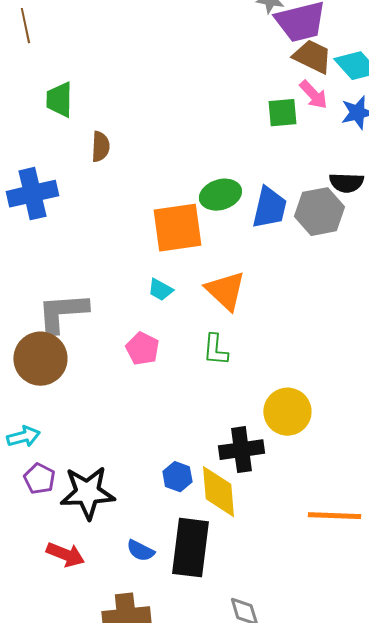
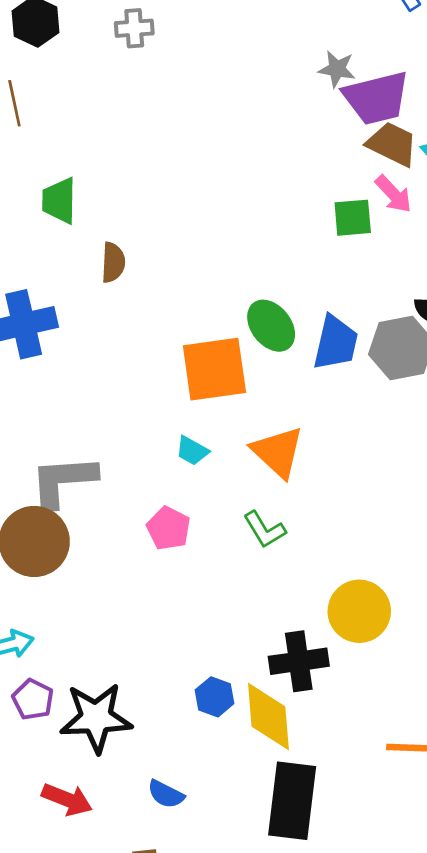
green ellipse: (220, 195) -> (271, 326), turned 69
green L-shape: (215, 350) -> (264, 530), turned -36
black rectangle: (190, 548) -> (292, 801), moved

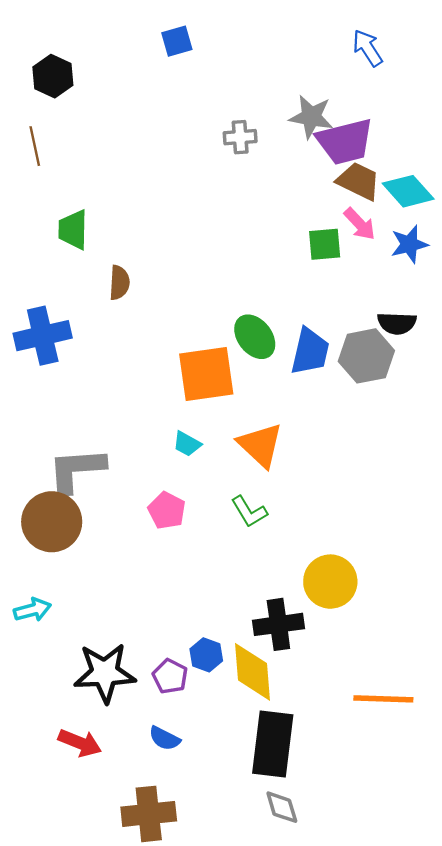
gray cross: (134, 28) -> (240, 137), moved
gray star: (337, 69) -> (311, 117), size x1.4
purple pentagon: (33, 699) -> (170, 676), moved

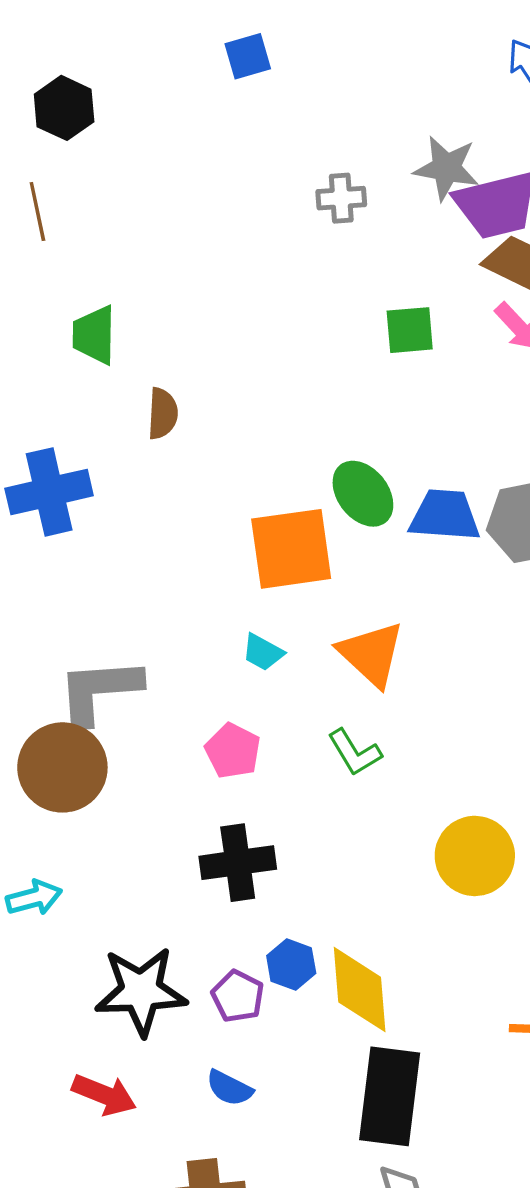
green square: (325, 244) -> (410, 330), moved
blue trapezoid: (310, 351) -> (445, 515), turned -99
black cross: (278, 624) -> (238, 863), moved

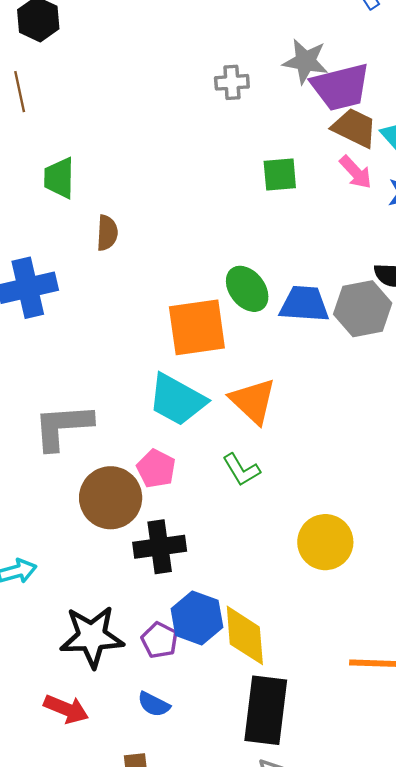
cyan trapezoid: (263, 652) -> (177, 400), size x2.0
brown circle: (62, 767) -> (111, 498), moved
blue hexagon: (291, 964) -> (197, 618), size x1.5

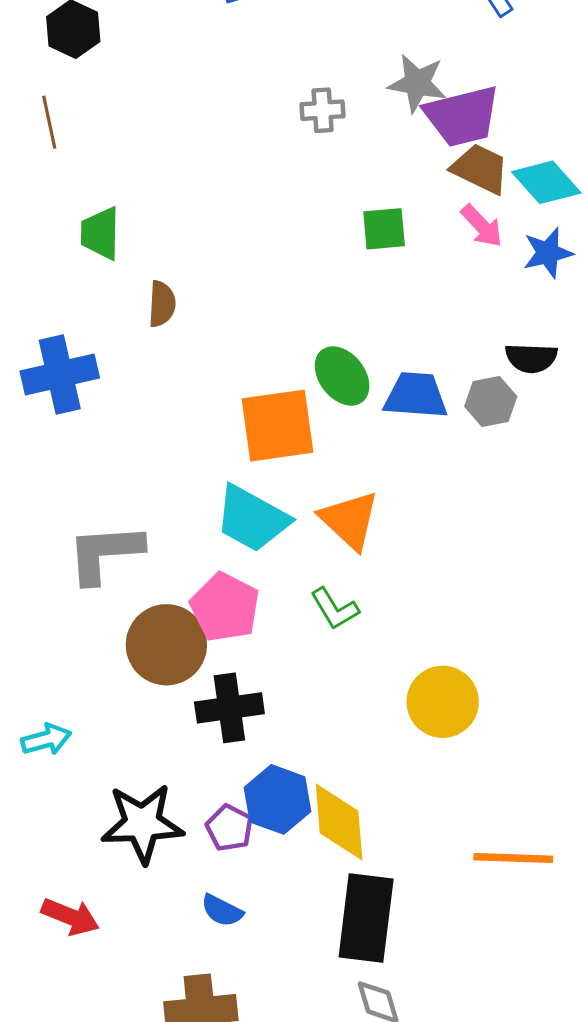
gray hexagon: (363, 309) -> (491, 402), size x0.7
pink pentagon: (156, 469) -> (225, 607), size x1.4
red arrow: (66, 709) -> (70, 917), moved

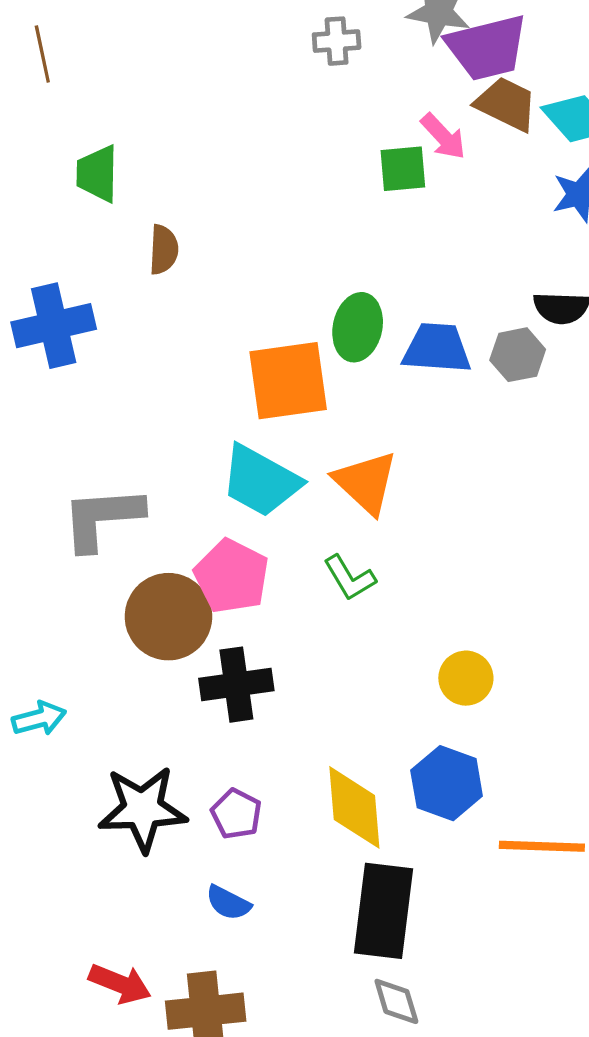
pink arrow: (482, 226) -> (443, 136), moved
green ellipse: (342, 376) -> (358, 327), turned 50
yellow circle: (443, 702) -> (466, 678), size x0.7
blue hexagon: (277, 799) -> (447, 783), moved
red arrow: (70, 917) -> (120, 984), moved

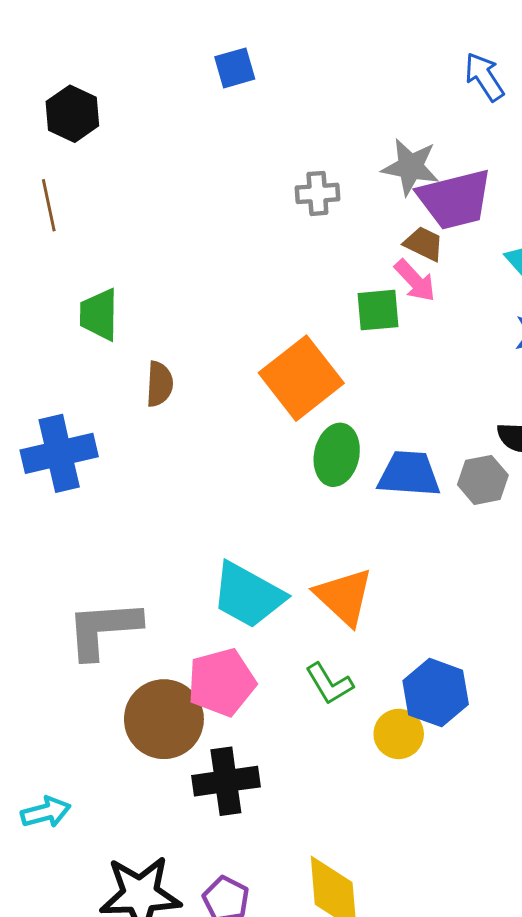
brown trapezoid: (506, 104) -> (424, 244), moved, size x0.7
orange square: (288, 381) -> (301, 378), moved, turned -30
pink pentagon: (231, 576) -> (221, 682), turned 30
yellow circle: (466, 678) -> (399, 734), moved
blue hexagon: (447, 783) -> (436, 693), moved

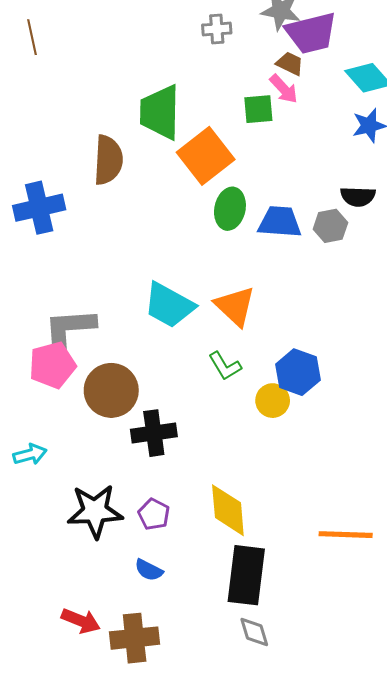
green trapezoid: (99, 315) -> (160, 112), moved, size x1.5
brown semicircle: (159, 384) -> (108, 160), size x1.6
pink pentagon: (221, 682) -> (52, 365), moved

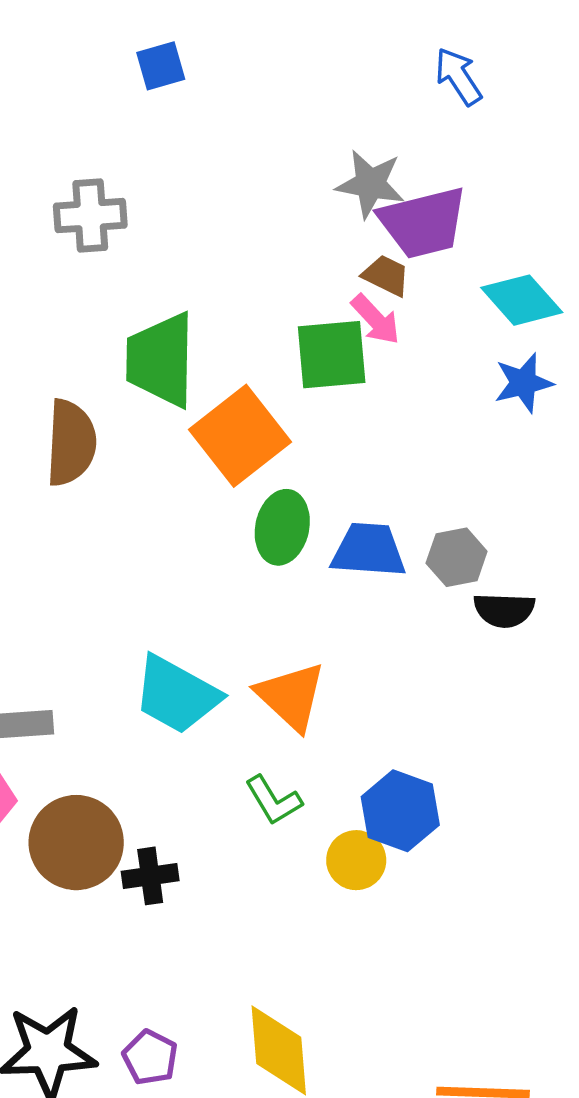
gray cross: (217, 29) -> (90, 216), moved, size x1.4
green square: (258, 109) -> (332, 355), size x1.4
black semicircle: (358, 197) -> (504, 610), moved
black cross: (154, 433) -> (150, 876), moved, size x0.7

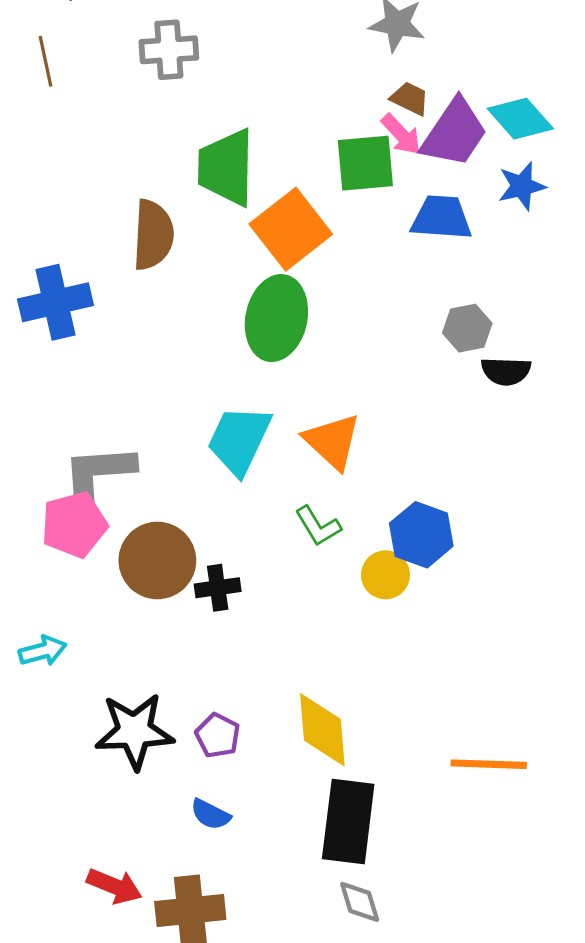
purple trapezoid: (423, 223) -> (454, 133), moved, turned -42
green ellipse: (282, 527) -> (276, 318), moved, size x1.4
blue trapezoid: (369, 550) -> (441, 218), moved
cyan trapezoid: (177, 695) -> (239, 440), turned 86

